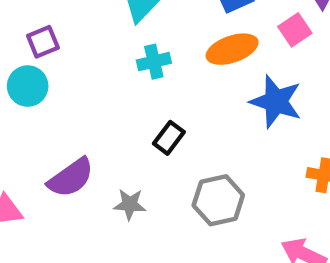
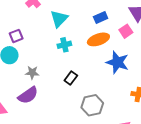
gray star: (130, 204) -> (32, 73), moved

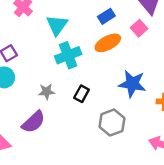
cyan cross: (64, 45) -> (68, 55), size x1.5
blue star: (117, 62) -> (132, 84), moved
gray star: (32, 73) -> (47, 92), moved

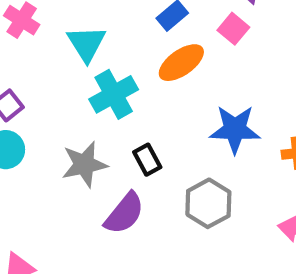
gray star: (47, 92) -> (84, 164), size x1.5
black rectangle: (82, 94) -> (147, 160), turned -49
purple semicircle: (33, 122) -> (124, 213), moved

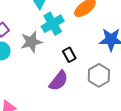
gray star: (84, 164) -> (31, 42), moved

